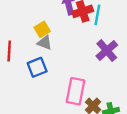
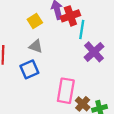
cyan line: (97, 15) -> (82, 29), moved
yellow square: (42, 29) -> (35, 21), moved

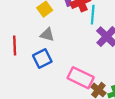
pink rectangle: (66, 91) -> (81, 78), turned -70

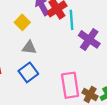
pink rectangle: (81, 78) -> (70, 85), turned 65

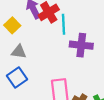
purple cross: (89, 39) -> (81, 45), turned -30

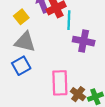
gray triangle: (19, 52) -> (25, 42), size x1.5

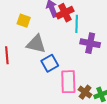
yellow square: (21, 17) -> (24, 21), moved, turned -32
blue square: (21, 66) -> (50, 63), moved

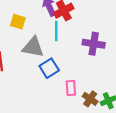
cyan line: (77, 24) -> (56, 31), moved
pink rectangle: (68, 82) -> (71, 88), size x0.6

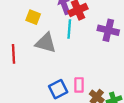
purple cross: (94, 44) -> (108, 30), moved
blue square: (49, 68) -> (58, 89), moved

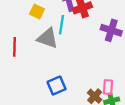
cyan line: (69, 29) -> (61, 25), moved
pink rectangle: (79, 85) -> (108, 87), moved

